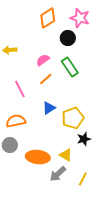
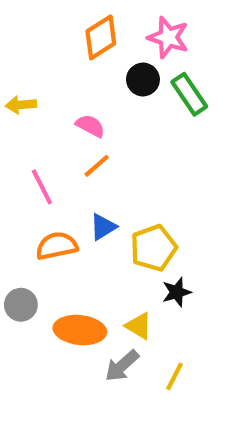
pink semicircle: (43, 60) -> (90, 126), turned 64
green rectangle: (70, 67) -> (189, 94), moved
orange semicircle: (16, 121) -> (57, 246), moved

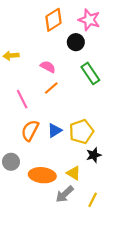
green rectangle: (189, 94) -> (90, 73), moved
blue triangle: (103, 227) -> (55, 130), moved
orange semicircle: (57, 246) -> (30, 130), turned -50

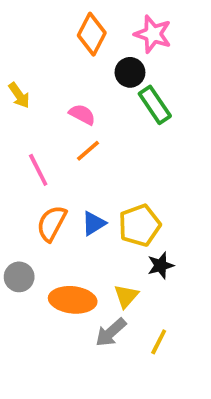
orange diamond: (53, 20) -> (92, 34), turned -30
yellow arrow: (11, 56) -> (19, 95), turned -120
green rectangle: (90, 73) -> (155, 105), moved
yellow triangle: (74, 173) -> (126, 296), turned 40

